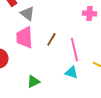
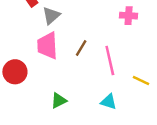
gray triangle: (27, 13) -> (51, 16), turned 42
cyan triangle: (71, 72) -> (109, 102), moved

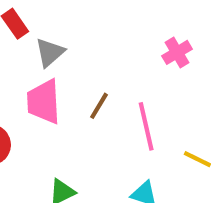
pink cross: (129, 16) -> (177, 52), turned -35

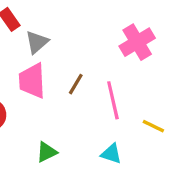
pink cross: (177, 52) -> (137, 42), size x1.5

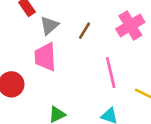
brown line: (76, 84) -> (85, 31), moved

